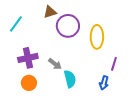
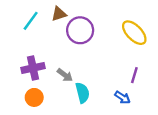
cyan line: (16, 24) -> (31, 21), moved
yellow ellipse: (97, 37) -> (134, 33), moved, turned -45
blue arrow: (104, 83) -> (123, 97), turned -72

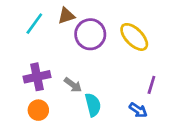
yellow ellipse: (134, 33) -> (134, 37), moved

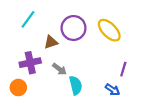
brown triangle: (66, 16) -> (51, 42), moved
orange circle: (38, 110) -> (18, 88), moved

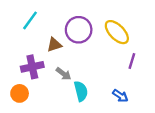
purple line: (123, 69) -> (132, 61), moved

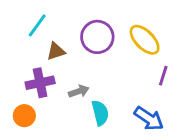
brown triangle: (54, 45) -> (56, 51), moved
gray arrow: (64, 74) -> (79, 91), turned -56
blue arrow: (120, 96) -> (149, 119), size x1.5

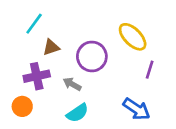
purple circle: (97, 37) -> (92, 56), moved
gray arrow: (79, 91) -> (72, 84), turned -132
cyan semicircle: (100, 113) -> (77, 113), moved, turned 70

